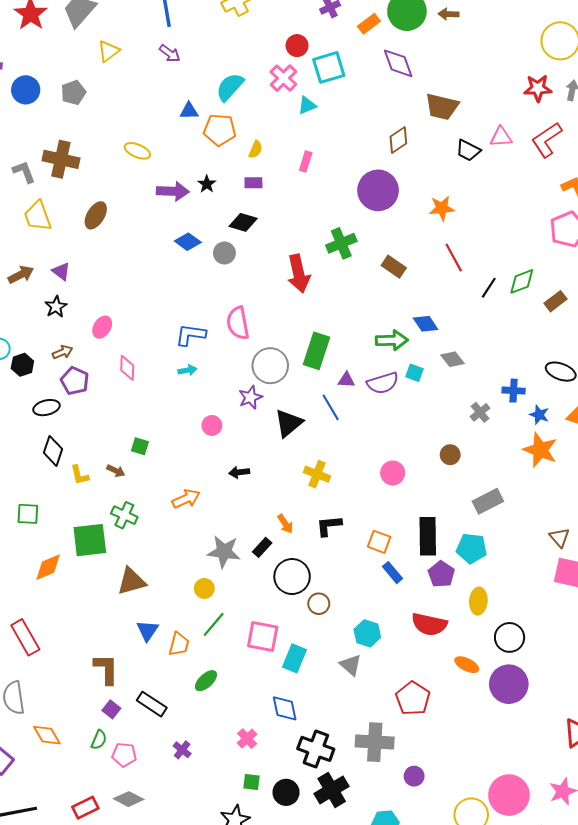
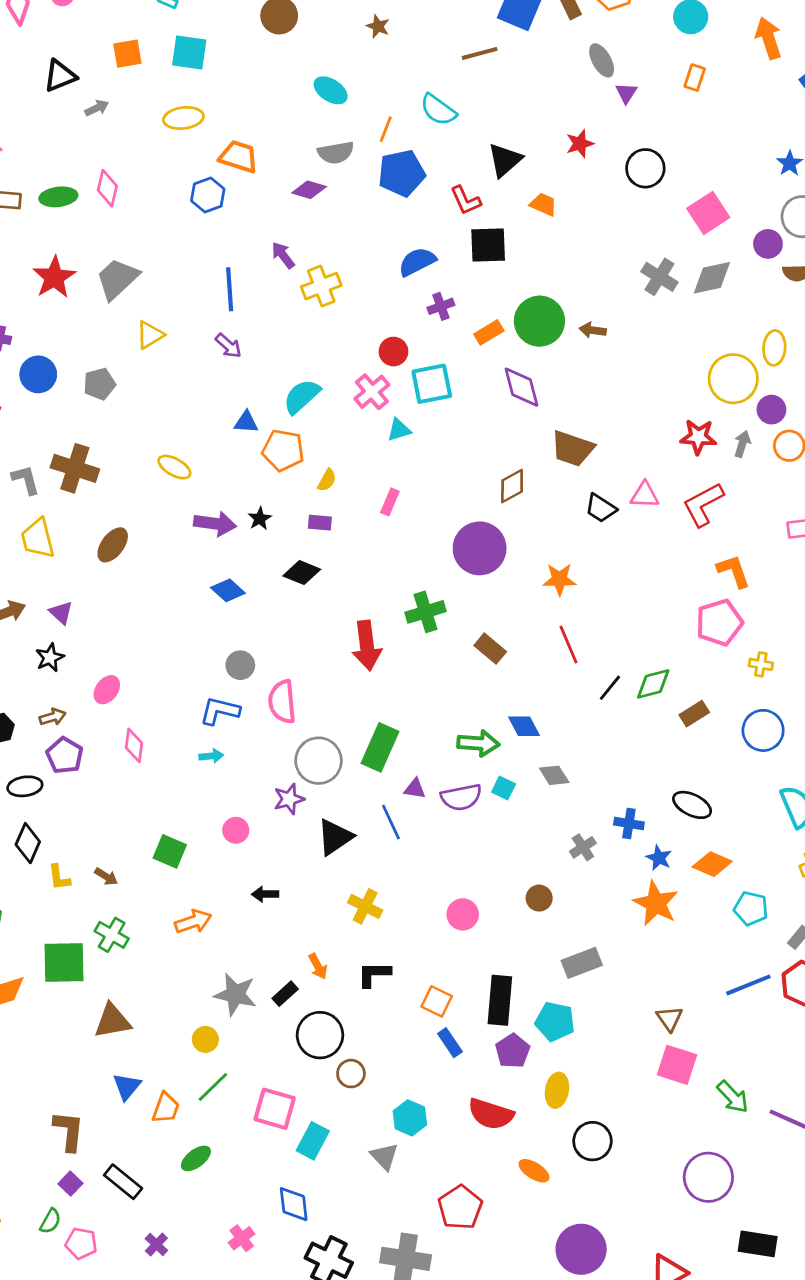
gray circle: (224, 253) -> (240, 665), moved
green square: (140, 446) -> (170, 851), moved, size x1.4
purple circle: (509, 684) -> (581, 1249), moved

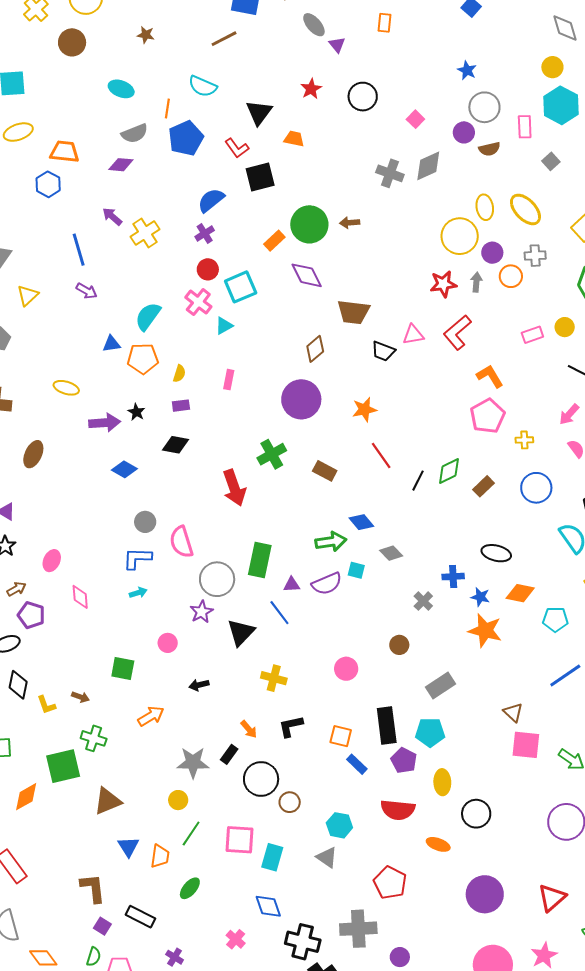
pink square: (708, 213) -> (415, 119), size x0.6
purple cross: (441, 306) -> (205, 233), moved

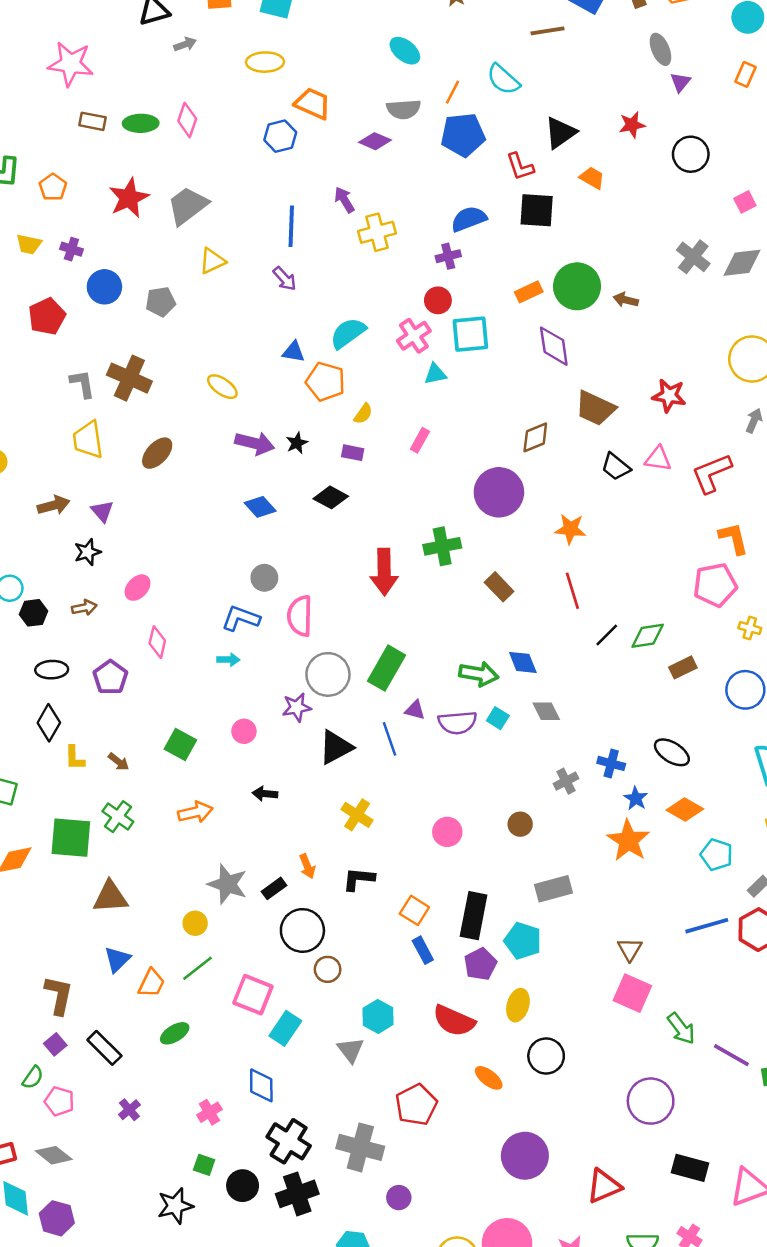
red star: (443, 284) -> (669, 396), moved
purple pentagon: (31, 615) -> (110, 677), moved

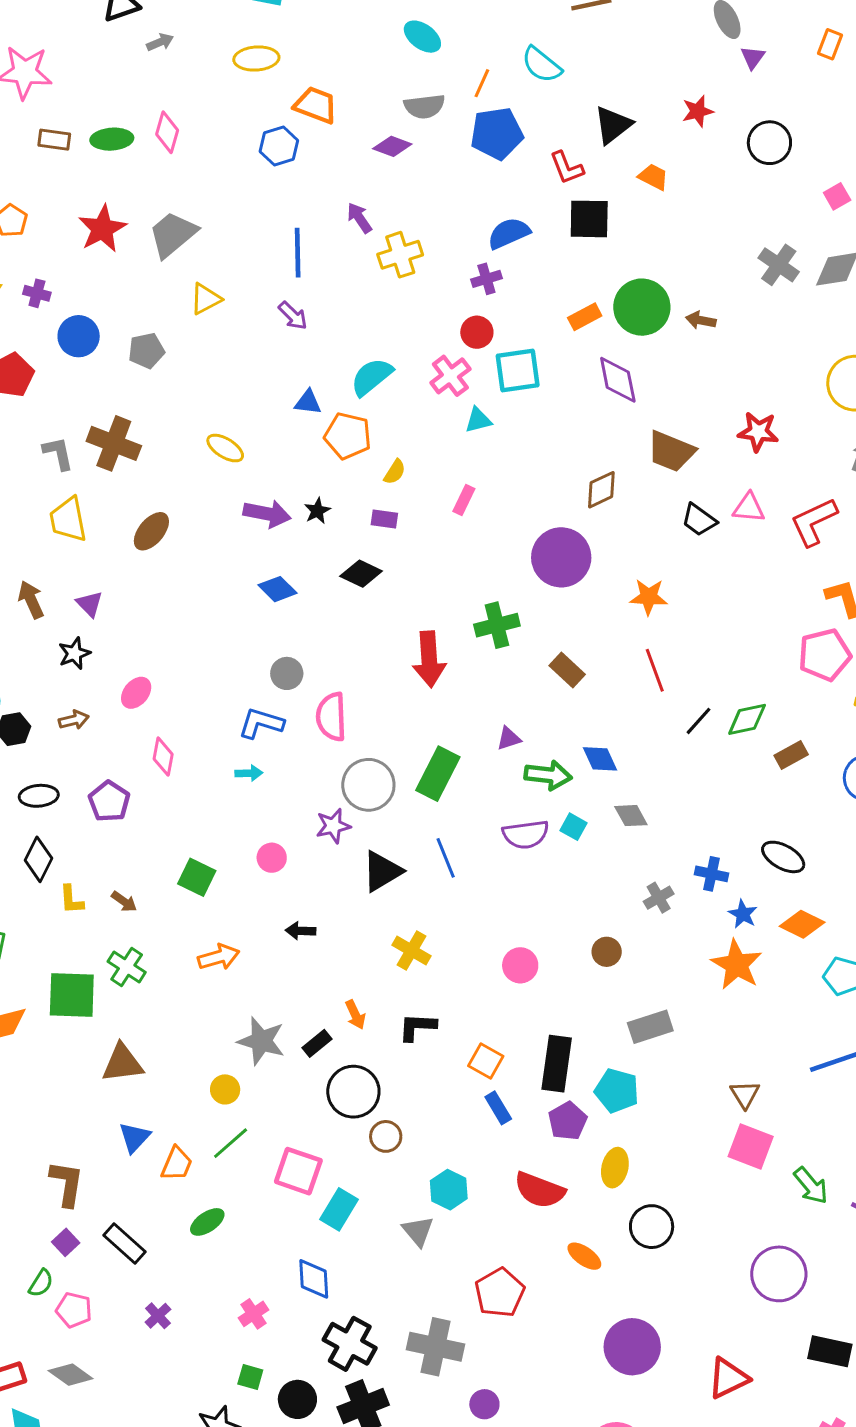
brown arrow: (54, 505) -> (31, 600), turned -96
purple triangle: (415, 710) -> (509, 739), moved, turned -30

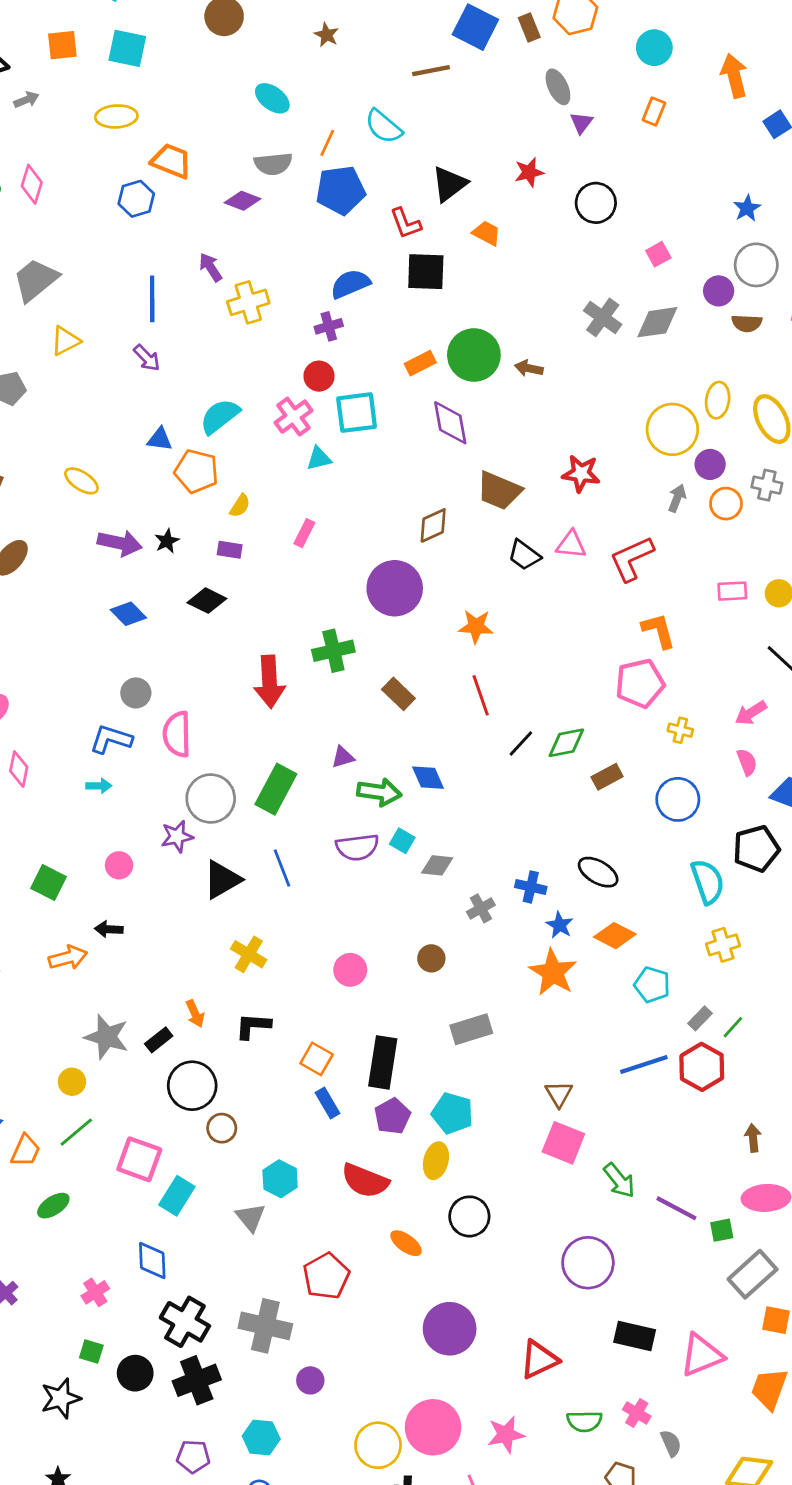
gray diamond: (631, 816) -> (437, 865), moved, turned -56
black arrow: (301, 931) -> (109, 929), moved
cyan pentagon: (617, 1091) -> (452, 1113), moved

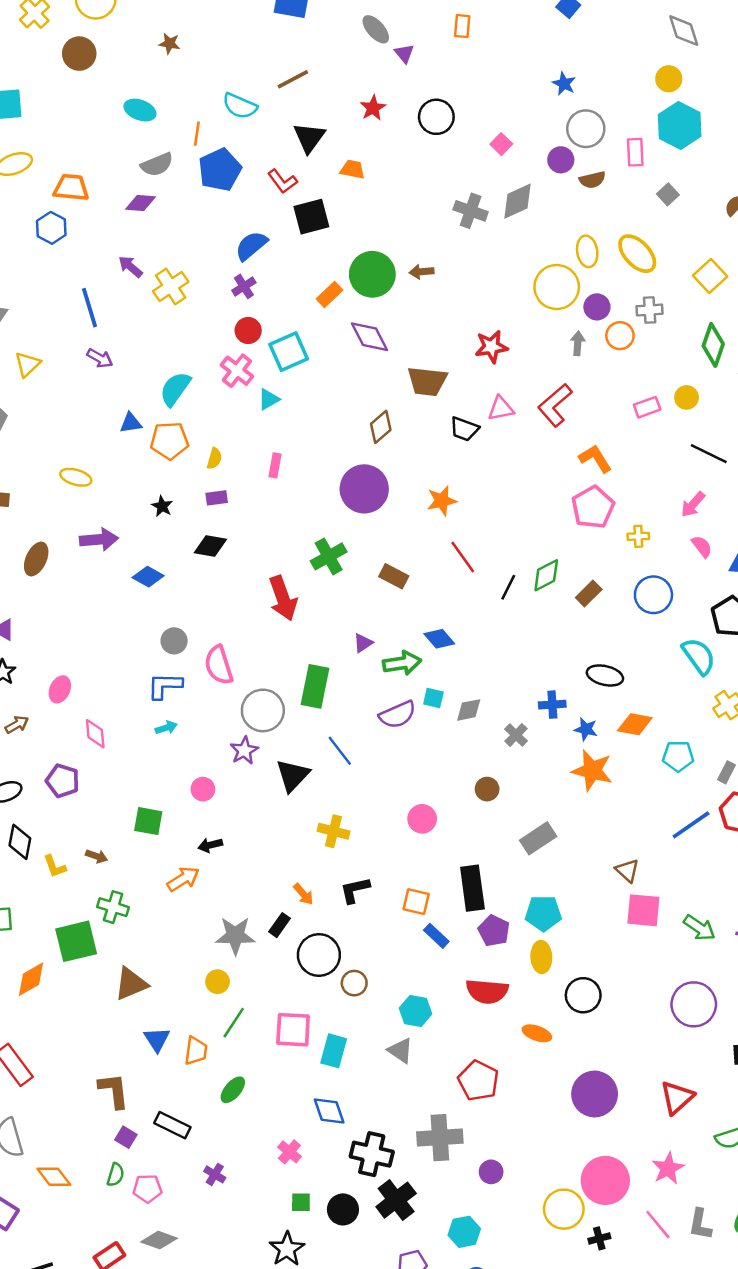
brown line: (431, 71) -> (293, 79), moved
purple arrow: (120, 543) -> (99, 539), moved

